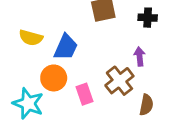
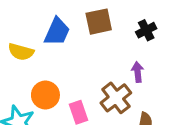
black cross: (148, 18) -> (146, 30), turned -30
blue trapezoid: (66, 47) -> (57, 32), moved

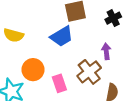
blue trapezoid: (57, 32) -> (62, 36), moved, turned 35

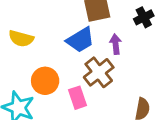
purple arrow: (106, 51) -> (116, 44), moved
brown cross: (89, 72) -> (99, 72), moved

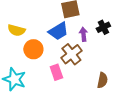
black cross: (144, 17) -> (103, 27), moved
orange circle: (45, 81) -> (33, 49), moved

